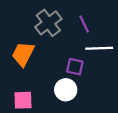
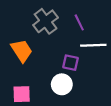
orange trapezoid: (23, 54) -> (22, 51), turned 120

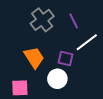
white line: (93, 45) -> (87, 42), turned -35
orange trapezoid: (22, 51) -> (34, 57), moved

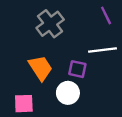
purple line: (74, 21) -> (106, 15), moved
white line: (87, 42) -> (102, 50), turned 30

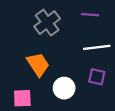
purple line: (106, 15) -> (90, 15), moved, turned -60
purple square: (77, 69) -> (97, 77), moved

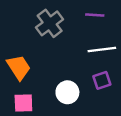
orange trapezoid: (38, 64) -> (19, 67), moved
purple square: (97, 77) -> (102, 80), turned -30

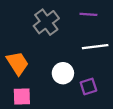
purple square: (102, 80) -> (88, 87), moved
white circle: (67, 92) -> (63, 73), moved

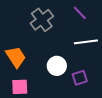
purple line: (88, 14) -> (80, 13), turned 42

